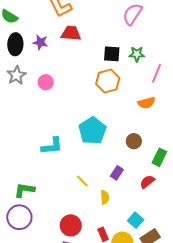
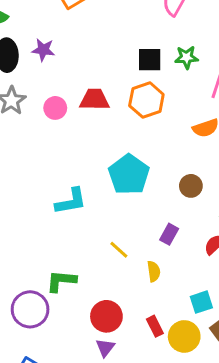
red trapezoid: (71, 33) -> (94, 99), moved
green L-shape: (24, 190) -> (61, 281), moved
cyan square: (136, 220) -> (201, 302), turned 35

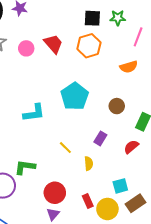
red trapezoid: (94, 99) -> (53, 44), turned 45

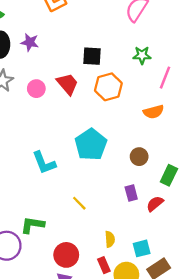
black square: (92, 18) -> (92, 56), moved
cyan L-shape: (34, 113) -> (44, 163), turned 75
purple rectangle: (100, 138) -> (131, 193), moved, turned -48
yellow semicircle: (89, 163) -> (110, 239), moved

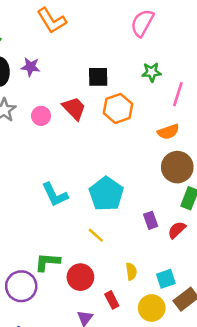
cyan pentagon: (91, 145) -> (106, 194), moved
brown circle: (139, 157) -> (177, 167), moved, size x1.6
red circle: (66, 255) -> (80, 277), moved
red rectangle: (104, 265) -> (112, 300), moved

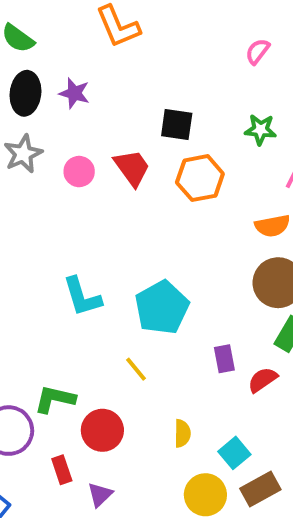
pink semicircle: (142, 23) -> (258, 51), size x0.6
cyan square: (166, 279) -> (234, 453), turned -30
red rectangle: (112, 300) -> (62, 470), moved

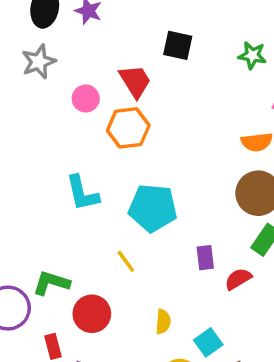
pink circle: (79, 172) -> (86, 99), moved
orange hexagon: (200, 178) -> (128, 128), moved
cyan pentagon: (162, 308) -> (153, 208), turned 30

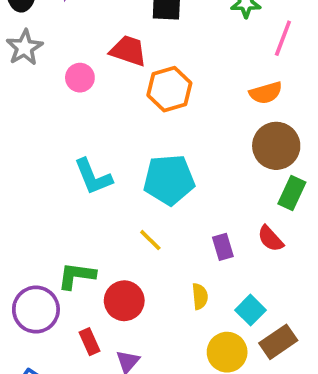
red trapezoid: (135, 81) -> (128, 51), turned -30
orange hexagon: (128, 128) -> (169, 89), moved
purple rectangle: (205, 258) -> (223, 247), moved
red semicircle: (238, 279) -> (270, 239), turned -92

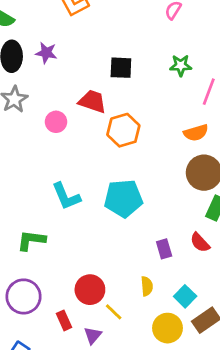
yellow line: (150, 240) -> (114, 312), moved
green L-shape: (77, 276) -> (31, 240), moved

